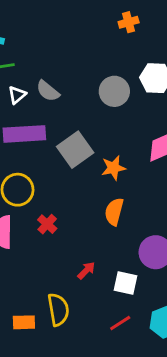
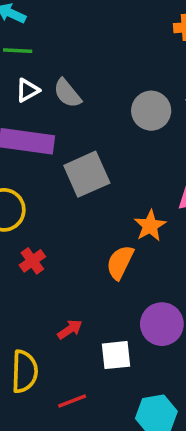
orange star: (113, 168) -> (150, 226), moved, turned -30
white square: (126, 283) -> (116, 355), turned -30
red line: (120, 323) -> (72, 401), moved

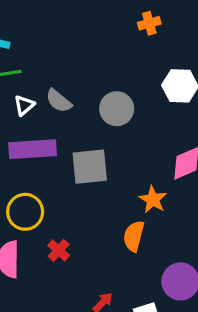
gray circle: (151, 111) -> (117, 109), moved
gray square: (87, 174) -> (90, 167), turned 30

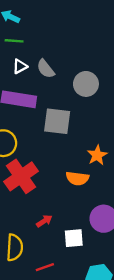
orange semicircle: (134, 236) -> (77, 178), turned -110
red cross: (59, 250) -> (21, 176), size x2.0

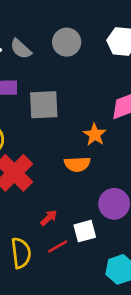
gray circle: (86, 84) -> (67, 42), moved
red line: (45, 267) -> (58, 246), moved

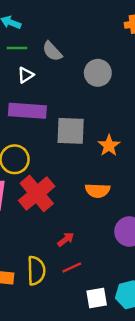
gray semicircle: (21, 49) -> (52, 51), moved
orange star: (95, 135) -> (109, 146), moved
white square: (85, 231) -> (97, 298), moved

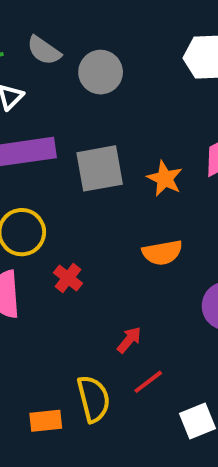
gray circle: (98, 73) -> (101, 72), moved
red cross: (37, 193) -> (68, 278), size x0.5

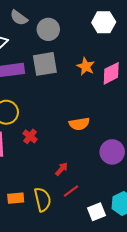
gray square: (100, 168) -> (45, 64), moved
orange star: (165, 179) -> (86, 66), moved
orange rectangle: (46, 421) -> (16, 198), moved

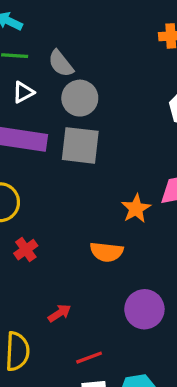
gray circle: (48, 29) -> (80, 98), moved
orange star: (86, 66) -> (136, 209), moved
red line: (71, 191) -> (89, 358), moved

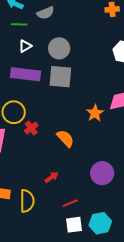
gray semicircle: (61, 63) -> (46, 13), moved, turned -72
red cross: (26, 250) -> (31, 128), moved
orange semicircle: (107, 252) -> (65, 138), moved, turned -138

